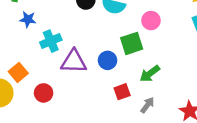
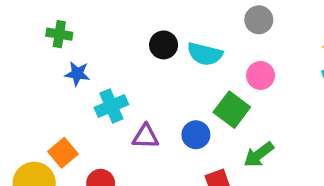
green square: (132, 43) -> (232, 110), turned -35
purple triangle: (74, 62) -> (146, 137), size x0.7

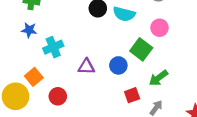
blue star: (77, 74) -> (29, 30), moved
cyan cross: (111, 106) -> (53, 47), moved

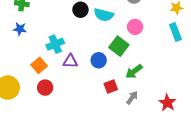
cyan cross: (53, 47) -> (55, 44), moved
orange square: (34, 77) -> (39, 65), moved

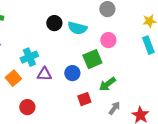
green square: (119, 46) -> (92, 59), turned 30
red circle: (45, 88) -> (27, 107), moved
gray arrow: (132, 98) -> (114, 108), moved

